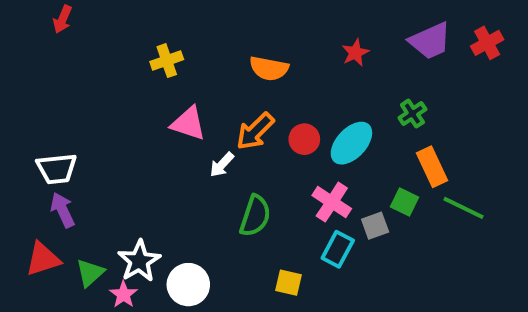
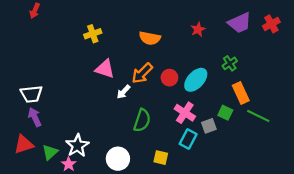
white circle: (188, 285) -> (118, 159), moved

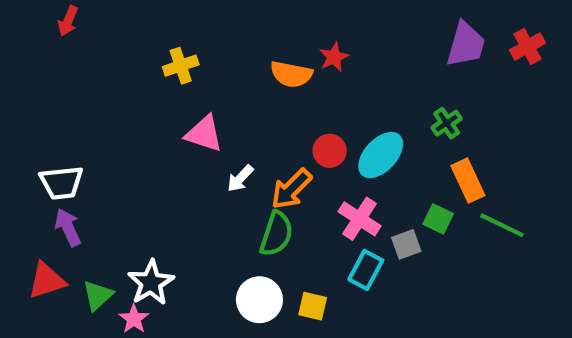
purple trapezoid: (240, 23) -> (466, 44), turned -50
red star: (198, 29) -> (334, 57), moved
orange arrow: (142, 73) -> (291, 189), moved
white circle: (118, 159) -> (259, 300), moved

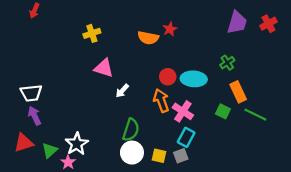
cyan ellipse: (381, 155) -> (194, 79), turned 50
orange arrow: (291, 189) -> (161, 101), moved, turned 115
green semicircle: (276, 234) -> (131, 130), moved
gray square: (406, 244) -> (181, 156), moved

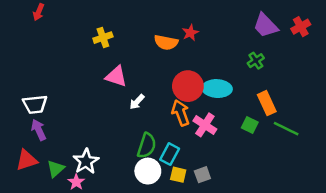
purple trapezoid: (237, 23) -> (266, 25), turned 120
green cross: (227, 63) -> (256, 61), moved
red circle: (168, 77) -> (188, 86), size x1.6
cyan rectangle: (186, 137) -> (170, 154), moved

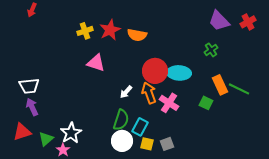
red star: (190, 33) -> (110, 30), moved, size x1.5
white arrow: (137, 102) -> (126, 92), moved
green line: (286, 129) -> (239, 89), moved

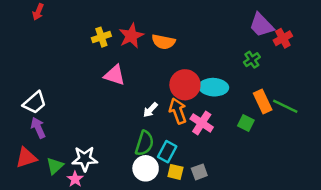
red cross: (248, 22) -> (283, 38), moved
white trapezoid: (29, 86) -> (35, 103), turned -35
white star: (71, 133) -> (85, 159), turned 30

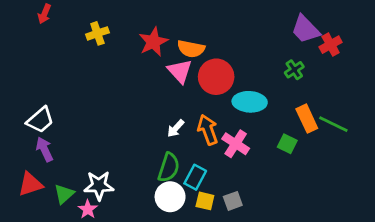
yellow cross: (101, 37) -> (97, 33), moved
pink triangle: (115, 75) -> (180, 71), moved, turned 30
red circle: (185, 85) -> (216, 77), moved

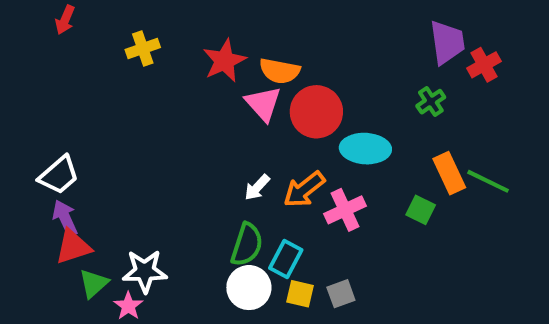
purple trapezoid: (305, 29) -> (447, 42), turned -144
orange arrow: (208, 130) -> (304, 189), turned -108
pink cross: (236, 144) -> (345, 210), turned 32
red triangle: (30, 184) -> (73, 247), moved

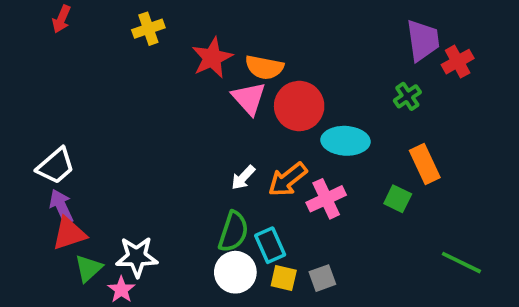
yellow cross: (143, 48) -> (148, 29), moved
green line: (488, 181) -> (461, 263), moved
cyan rectangle: (286, 259) -> (270, 245), turned -52

